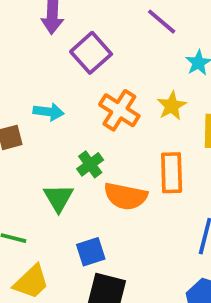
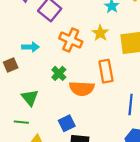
green triangle: (59, 198) -> (30, 98), moved

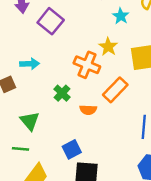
orange cross: (71, 40) -> (87, 65), moved
orange rectangle: (106, 71) -> (115, 90), turned 55
orange semicircle: (82, 89) -> (88, 110), size x0.6

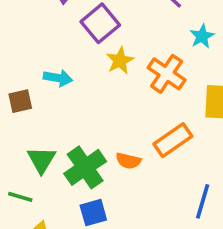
yellow star: (108, 47) -> (120, 61), moved
orange cross: (87, 65) -> (167, 74), moved
green cross: (62, 93) -> (85, 167), moved, size x1.6

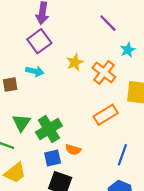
purple square: (100, 23) -> (39, 41), moved
orange semicircle: (128, 161) -> (73, 150), moved

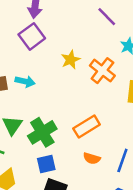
cyan arrow: (35, 71) -> (25, 81), moved
orange rectangle: (106, 115) -> (87, 127), moved
orange semicircle: (73, 150) -> (92, 158), moved

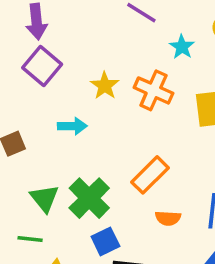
cyan arrow: (25, 81) -> (72, 126), moved

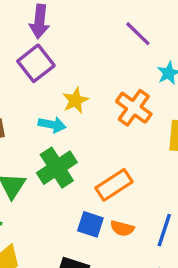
yellow star: (105, 86) -> (75, 100), moved
green cross: (89, 198) -> (57, 168), moved
blue square: (105, 241) -> (90, 224), moved, turned 32

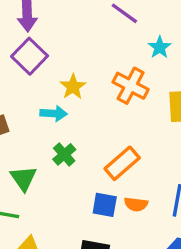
green cross: (57, 168) -> (64, 154), size x0.6

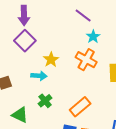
cyan star: (160, 47) -> (93, 37), moved
green triangle: (23, 178) -> (20, 115), turned -30

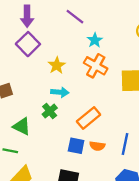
purple line: (83, 15) -> (75, 17), moved
cyan star: (93, 37) -> (95, 40), moved
cyan arrow: (39, 76) -> (60, 92), moved

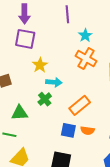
purple line: (75, 17) -> (67, 14), turned 48
purple square: (28, 44) -> (25, 39), turned -35
yellow star: (57, 65) -> (40, 65), moved
green triangle: (22, 126) -> (20, 113), turned -30

